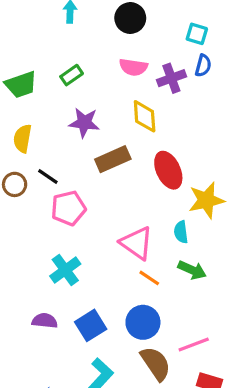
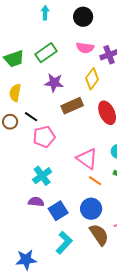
green rectangle: (72, 75) -> (46, 53), size x1.5
yellow diamond: (145, 116) -> (92, 79), turned 40
purple semicircle: (45, 321) -> (36, 202), moved

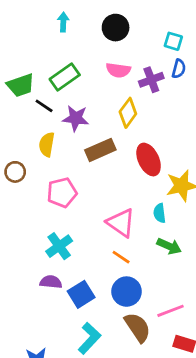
yellow semicircle: (15, 93) -> (47, 144), moved
black line: (31, 117) -> (44, 106), moved
orange line: (95, 181) -> (121, 257), moved

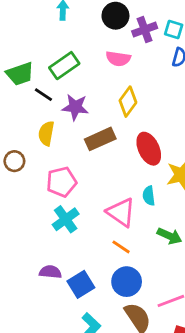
purple cross: (151, 80) -> (145, 30), moved
cyan semicircle: (160, 213) -> (149, 196), moved
cyan cross: (59, 246) -> (66, 219), moved

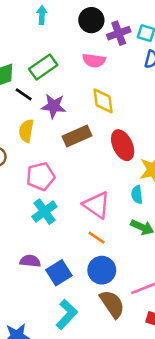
yellow diamond: (128, 102) -> (103, 101), turned -44
cyan semicircle: (149, 196) -> (137, 195), moved

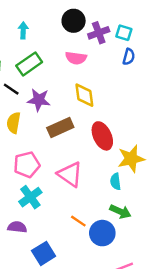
cyan arrow: (42, 15) -> (23, 30), moved
pink triangle: (97, 205) -> (70, 174), moved
purple semicircle: (30, 261) -> (17, 227), moved
blue circle: (102, 270) -> (102, 233), moved

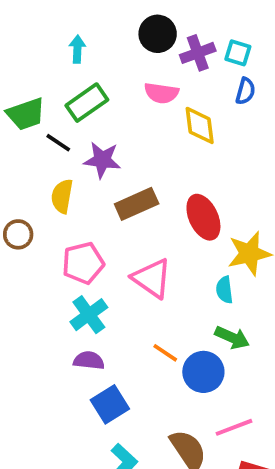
yellow diamond: (84, 95) -> (200, 125), moved
purple semicircle: (17, 227) -> (89, 360), moved

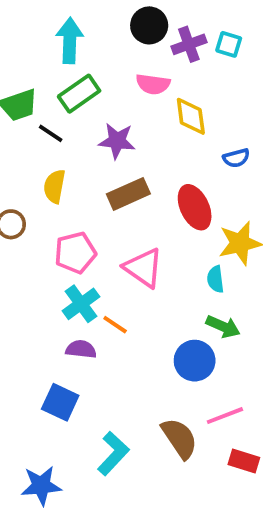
cyan arrow: (77, 49) -> (70, 41), size x1.6
blue semicircle: (245, 91) -> (236, 158), moved, turned 60
purple star: (102, 160) -> (117, 141), moved
orange line: (165, 353) -> (115, 325), moved
blue square: (110, 404) -> (60, 402), moved, turned -33

